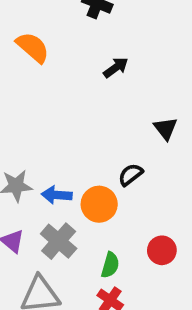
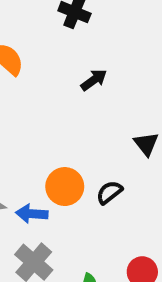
orange circle: (99, 204) -> (65, 187), moved

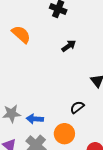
orange circle: (65, 187) -> (64, 134), moved

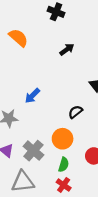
blue arrow: (35, 119) -> (32, 96), moved, turned -49

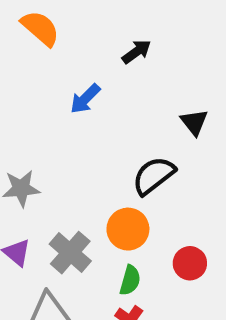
blue arrow: (32, 96) -> (85, 99), moved
black semicircle: (75, 112) -> (154, 176), size x1.5

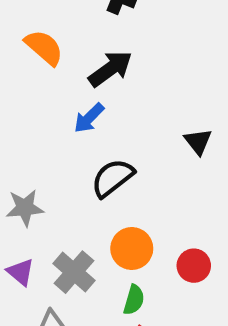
black arrow: (136, 52) -> (110, 69), moved, size x1.5
black semicircle: (154, 176) -> (113, 178), moved
red circle: (190, 263) -> (194, 266), moved

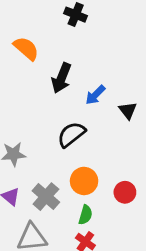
black arrow: (110, 69) -> (61, 78), moved, turned 148
blue arrow: (89, 118) -> (95, 95), moved

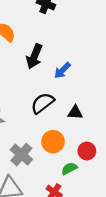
black triangle: (128, 110) -> (75, 112), moved, turned -49
green semicircle: (85, 215) -> (69, 169), moved, turned -133

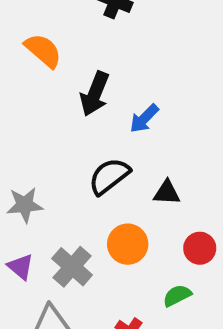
red circle: (87, 151) -> (200, 248), moved
green semicircle: (69, 169) -> (177, 296), moved

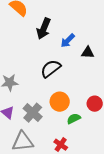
black triangle: (167, 193) -> (88, 53), moved
green semicircle: (177, 296) -> (74, 119), moved

